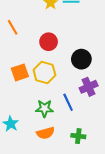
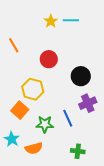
orange square: (20, 72) -> (20, 110), moved, turned -30
yellow hexagon: (44, 72) -> (33, 89), moved
orange semicircle: (45, 133) -> (34, 148), moved

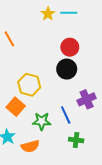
red circle: (49, 59) -> (70, 47), moved
black circle: (81, 76) -> (67, 69), moved
green cross: (78, 151) -> (76, 140), moved

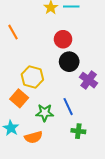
red circle: (70, 47) -> (63, 39), moved
purple cross: (87, 99) -> (89, 80), moved, turned -30

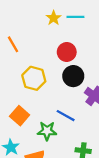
yellow hexagon: (32, 77) -> (34, 78), moved
blue line: (68, 107) -> (66, 116), moved, turned -36

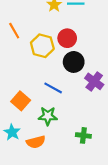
yellow hexagon: (34, 78) -> (42, 46), moved
blue line: (66, 116) -> (53, 88), moved

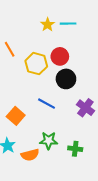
purple cross: (94, 81) -> (85, 108), moved
green star: (48, 116) -> (49, 141), moved

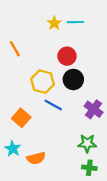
yellow hexagon: (36, 64) -> (43, 82), moved
green star: (49, 141) -> (87, 143), moved
green cross: (75, 149) -> (89, 168), moved

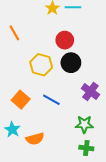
blue line: (53, 105) -> (51, 100), moved

